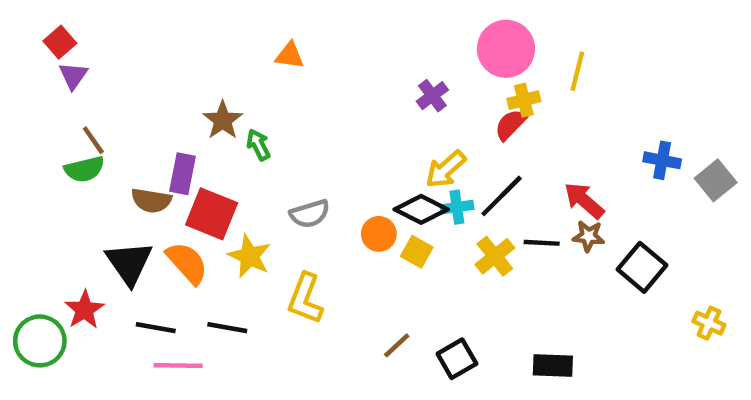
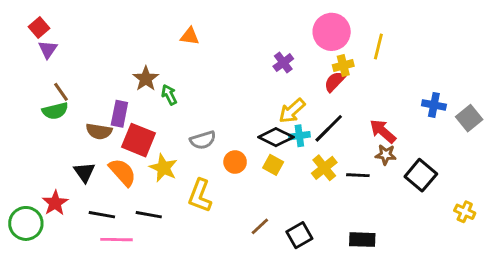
orange circle: (379, 234) -> (235, 162), moved
black line: (542, 243) -> (358, 175), moved
black triangle: (129, 263) -> (84, 172), size x0.7

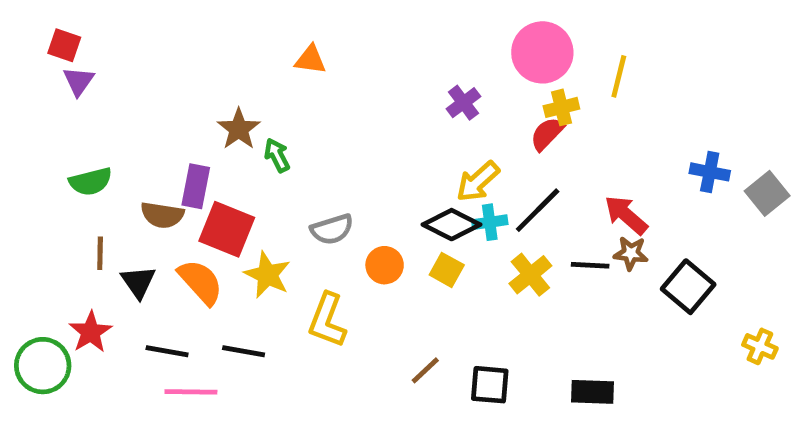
red square: (39, 27) -> (64, 45), turned -30
brown line: (61, 92) -> (100, 253), moved, turned 36
black line: (358, 175) -> (590, 265), moved
black square: (299, 235) -> (490, 385), turned 35

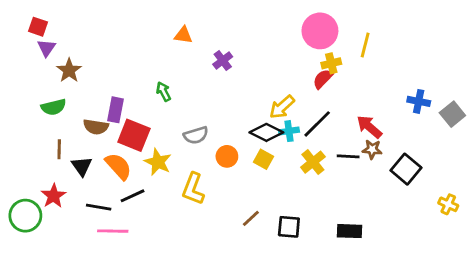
purple cross: (463, 103) -> (223, 61), moved
brown star: (239, 129) -> (69, 70), moved
black line: (244, 351) -> (132, 196), moved, turned -35

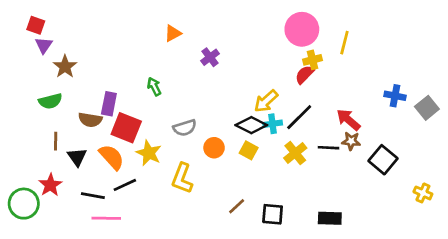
orange triangle: (183, 35) -> (173, 33), turned -36

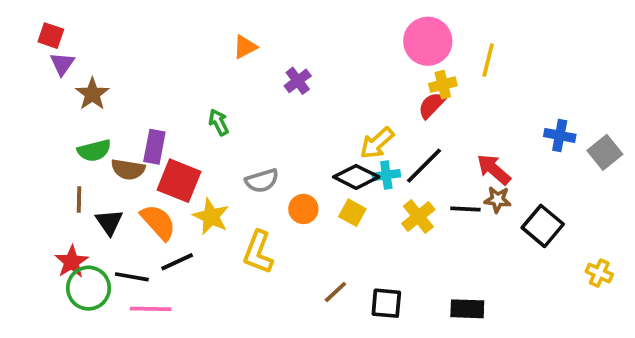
green semicircle: (50, 101) -> (94, 151), moved
green circle: (24, 204) -> (89, 288), moved

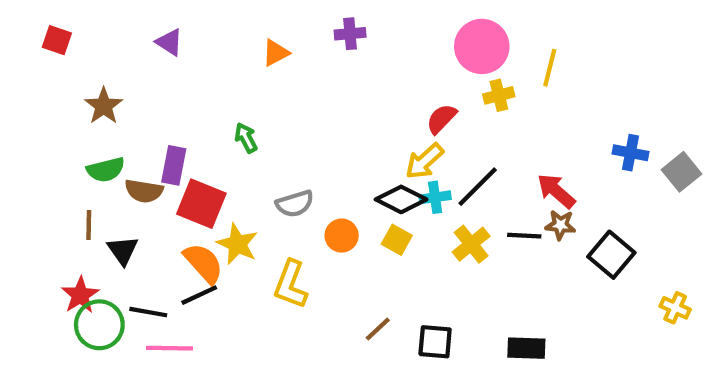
purple triangle: (62, 64) -> (169, 42), moved, turned -32
purple cross: (298, 81) -> (350, 34), moved, turned 32
red semicircle: (432, 105) -> (441, 119), moved
orange semicircle: (158, 222) -> (203, 263), moved

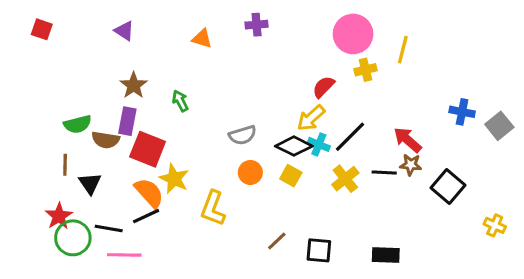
orange triangle: (276, 53) -> (202, 39), turned 45
brown star: (104, 106) -> (134, 85), moved
cyan cross: (435, 197) -> (319, 144), turned 30
gray semicircle: (295, 204) -> (243, 135), moved

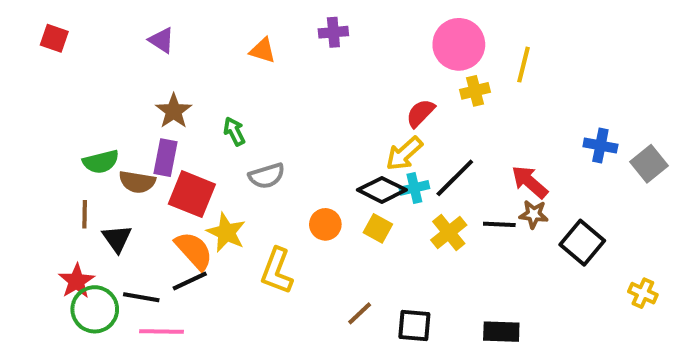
gray semicircle: (243, 135) -> (267, 176), moved
cyan cross: (319, 144) -> (414, 188), turned -35

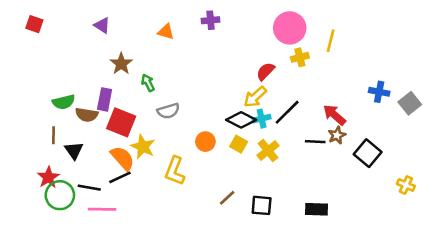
brown star: (174, 111) -> (121, 64), moved
brown star: (534, 214) -> (337, 135), turned -30
yellow cross: (449, 232) -> (268, 151), moved

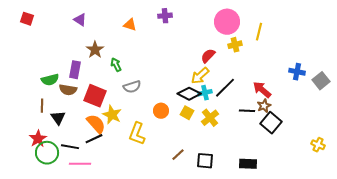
purple rectangle: (105, 99) -> (75, 70), moved
black square: (368, 153) -> (271, 123), moved

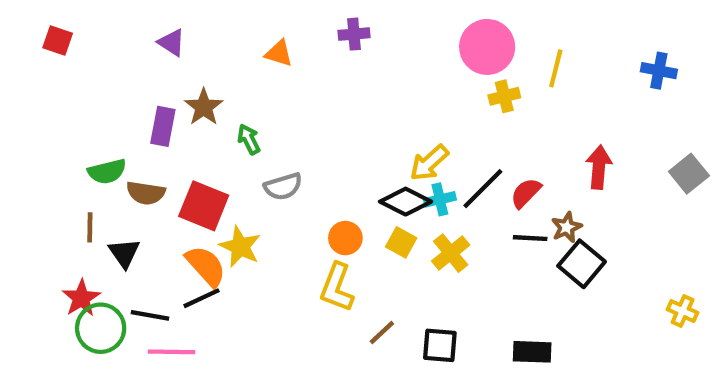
red semicircle: (208, 56) -> (526, 193), moved
purple rectangle: (75, 70) -> (163, 126), moved
blue cross: (297, 72) -> (659, 71), moved
red arrow: (262, 90) -> (599, 167), moved, turned 54
yellow L-shape: (137, 134) -> (337, 287), moved

